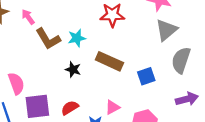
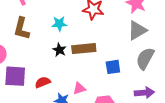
brown L-shape: (48, 39) -> (22, 29), moved, turned 35
brown rectangle: (109, 61) -> (84, 49), turned -40
black star: (73, 69) -> (59, 50), moved

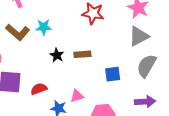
cyan star: (59, 24) -> (44, 27), moved
brown L-shape: (22, 29) -> (18, 32), turned -65
brown rectangle: (84, 49) -> (82, 54), size x0.7

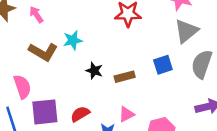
brown rectangle: (82, 54) -> (125, 77), moved
blue square: (113, 74) -> (163, 65), moved

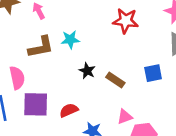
brown L-shape: (43, 52) -> (41, 47), turned -48
brown rectangle: (125, 77) -> (115, 80), turned 42
pink triangle: (126, 114) -> (125, 117), moved

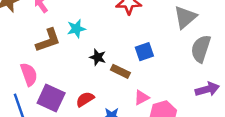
blue square: (153, 73) -> (144, 52), moved
brown rectangle: (115, 80) -> (120, 71), moved
purple square: (36, 104) -> (51, 98), turned 32

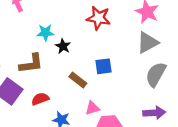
brown L-shape: (48, 40) -> (31, 64), moved
black star: (98, 57) -> (63, 46), moved

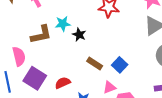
brown L-shape: (31, 64) -> (41, 35), moved
blue square: (104, 66) -> (120, 65), moved, turned -35

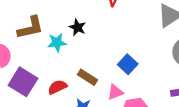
cyan star: (63, 24) -> (57, 43), moved
brown rectangle: (95, 64) -> (88, 77), moved

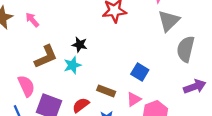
black star: (77, 27) -> (80, 45), moved

